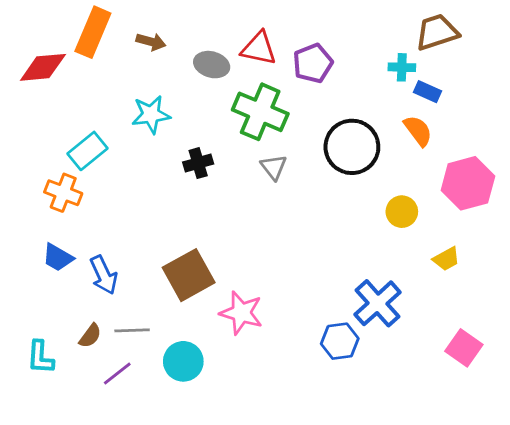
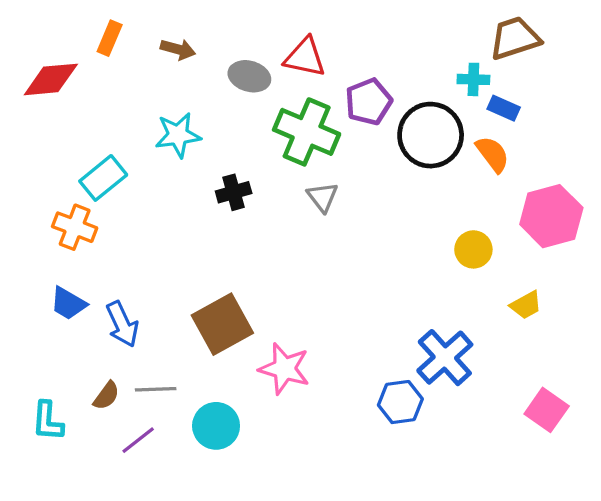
orange rectangle: (93, 32) -> (110, 38), size x0.6
purple pentagon: (313, 63) -> (369, 102), moved
black circle: (352, 147) -> (431, 135), moved

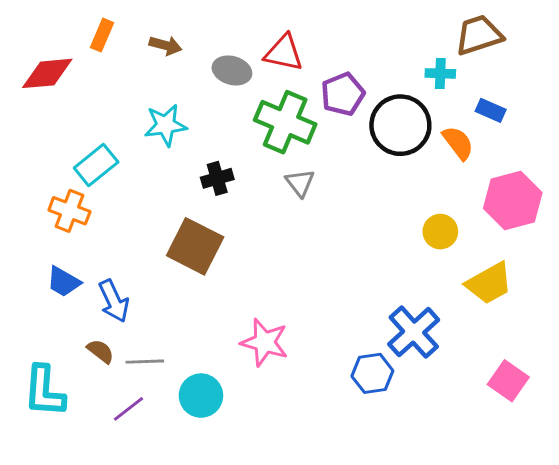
blue rectangle: (504, 108) -> (491, 110), moved
yellow trapezoid: (526, 305) -> (489, 283), size x1.6
brown square: (222, 324) -> (195, 246), moved, turned -34
brown semicircle: (106, 396) -> (100, 351), moved, turned -88
cyan L-shape: (48, 421) -> (44, 391), size x1.4

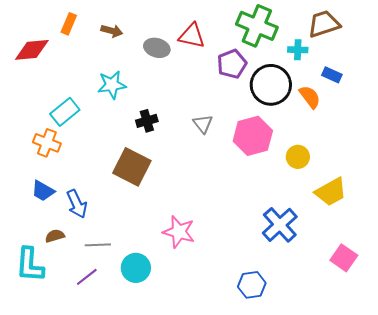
green cross: (285, 122) -> (257, 26), moved
pink hexagon: (513, 201) -> (253, 136), moved
brown semicircle: (100, 351) -> (55, 236), moved, turned -54
blue hexagon: (372, 373) -> (252, 285), moved

